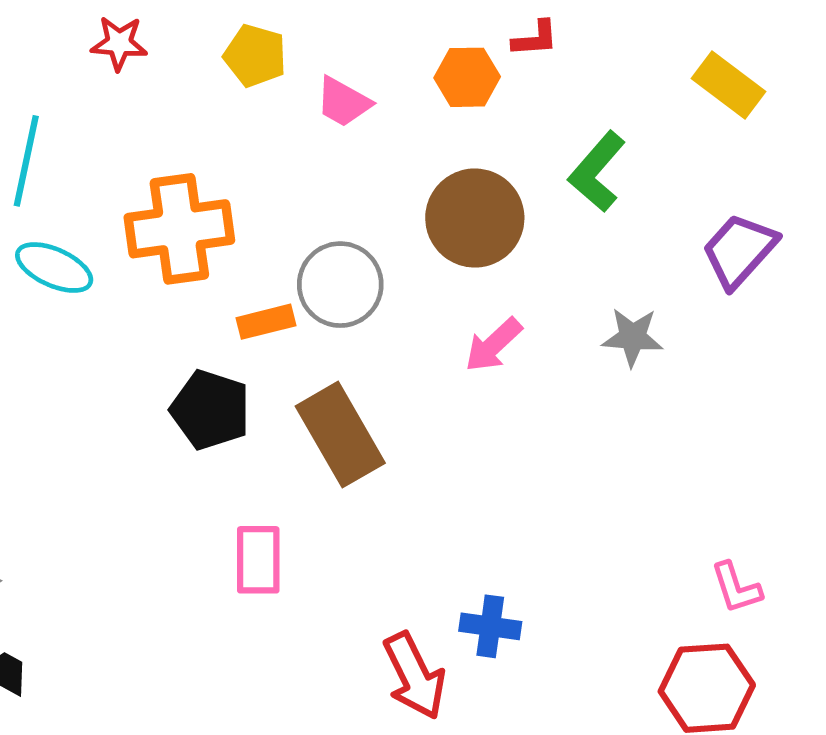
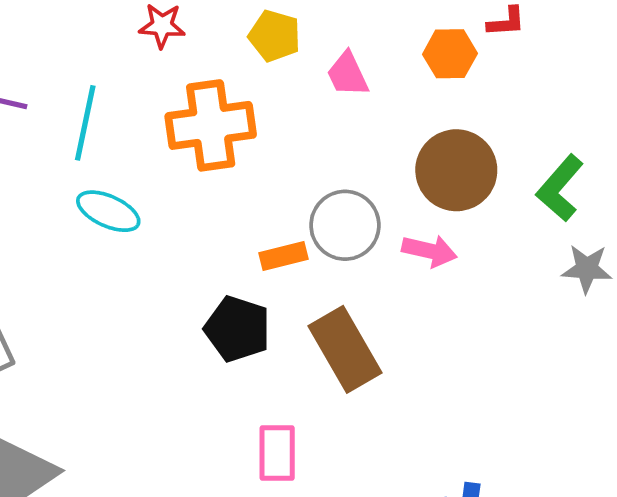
pink trapezoid: (343, 102) -> (348, 74), turned 36
green L-shape: (597, 172) -> (560, 188), moved
orange cross: (179, 229) -> (211, 125), moved
pink arrow: (493, 345) -> (429, 251), moved, turned -124

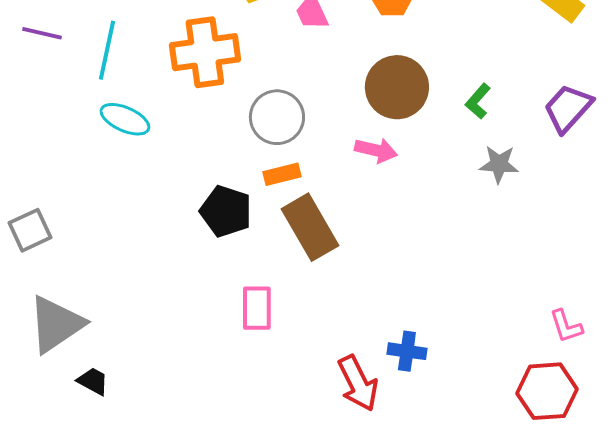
green L-shape: (560, 188) -> (478, 101), size x0.7
gray circle: (345, 225) -> (277, 117), moved
orange rectangle: (284, 256) -> (282, 174), moved

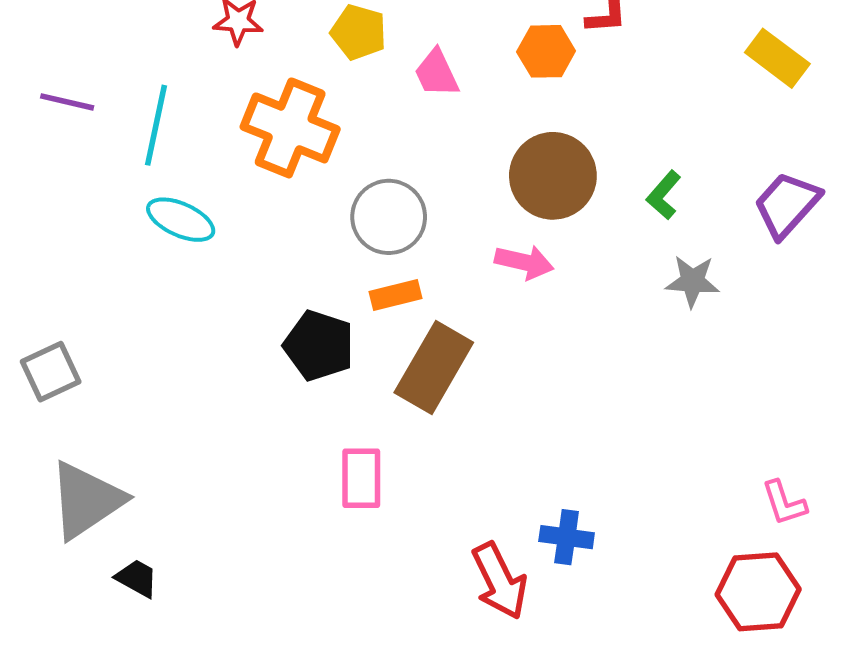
orange cross: (205, 52) -> (290, 128), turned 30
brown rectangle: (310, 227) -> (434, 367), turned 60

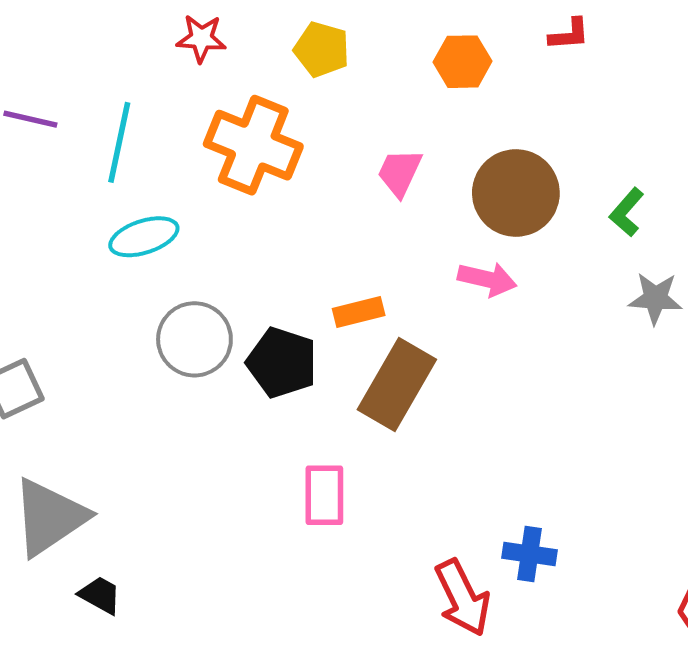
orange hexagon: (546, 51) -> (463, 62), moved
pink trapezoid: (437, 73) -> (400, 172), moved, turned 50
gray circle: (389, 217) -> (194, 339), moved
cyan ellipse: (181, 220) -> (144, 237), turned -42

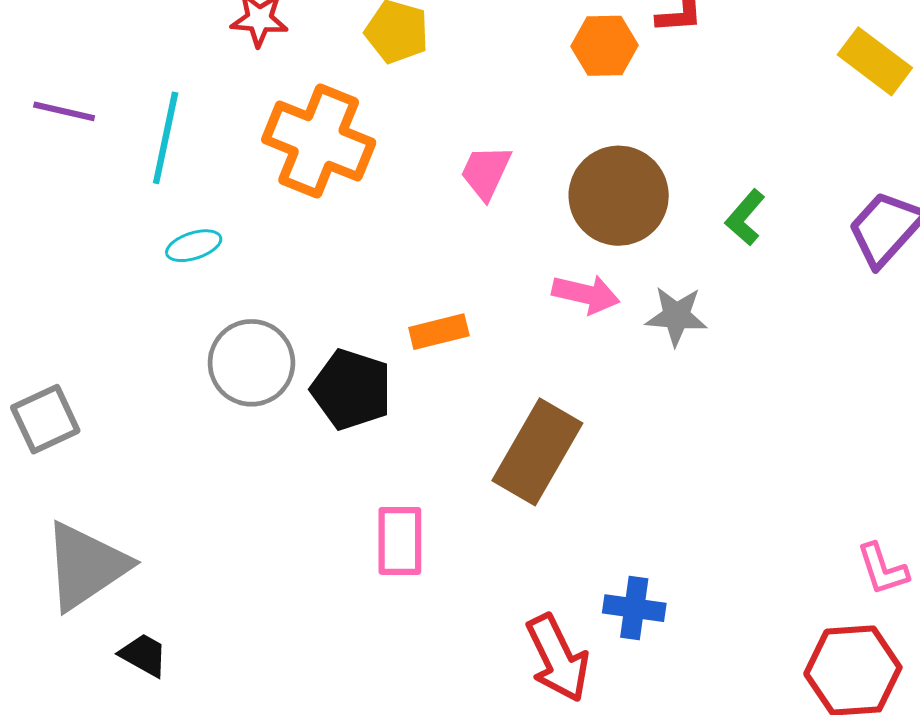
orange hexagon: (463, 62) -> (605, 46), moved
cyan ellipse: (144, 237) -> (194, 246), size x0.7
gray star: (655, 298) -> (676, 316), moved
brown rectangle: (397, 384) -> (537, 452), moved

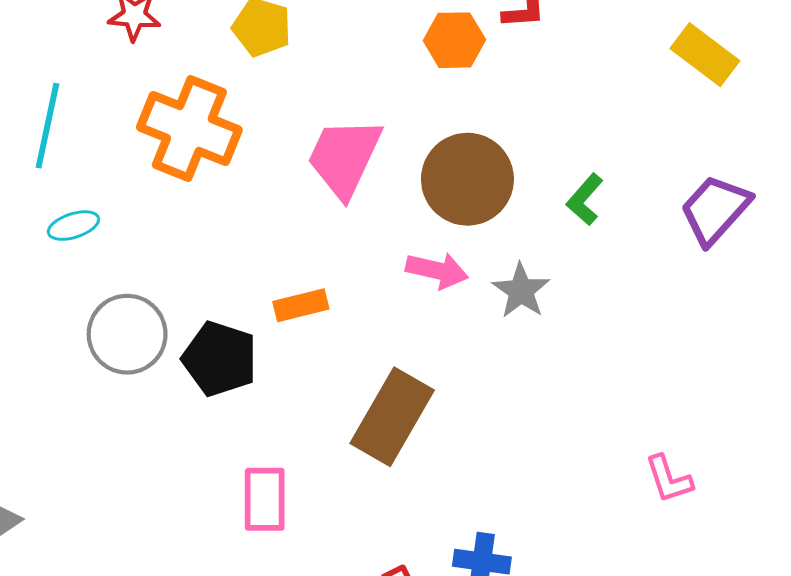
pink trapezoid: (486, 172) -> (344, 157), size x1.6
gray star: (676, 316) -> (521, 291), turned 30
pink L-shape: (883, 569) -> (669, 479), moved

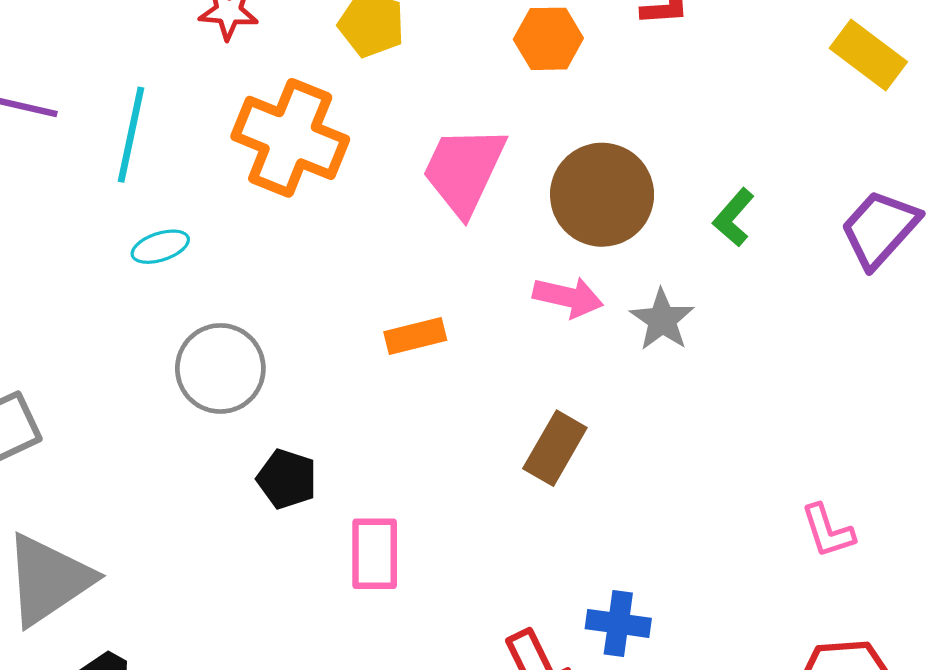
orange hexagon: (454, 40) -> (548, 39), moved
black pentagon: (220, 359) -> (287, 479), moved, size x0.7
brown rectangle: (392, 417) -> (555, 448), moved, size x0.7

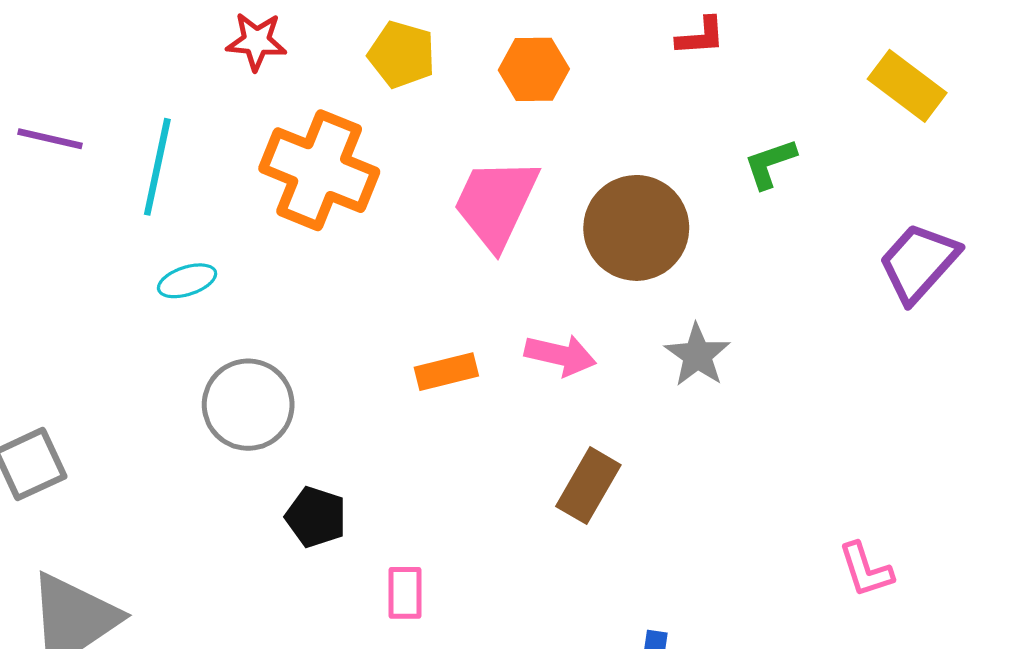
orange hexagon: (548, 39) -> (534, 69), moved
green L-shape: (734, 217) -> (770, 164), moved, turned 30
pink arrow: (568, 297) -> (560, 355), moved
pink rectangle: (375, 554) -> (405, 593), size x0.7

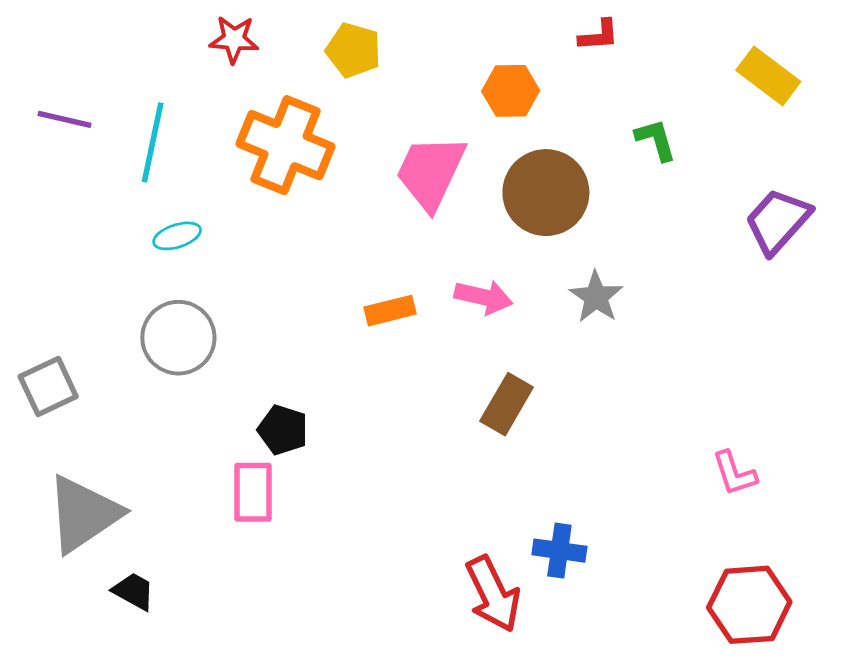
orange hexagon: (534, 69) -> (511, 91), moved
green L-shape: (770, 164) -> (656, 140), turned 93
gray circle: (248, 405) -> (178, 338), moved
pink rectangle: (405, 593) -> (253, 492), moved, size x1.4

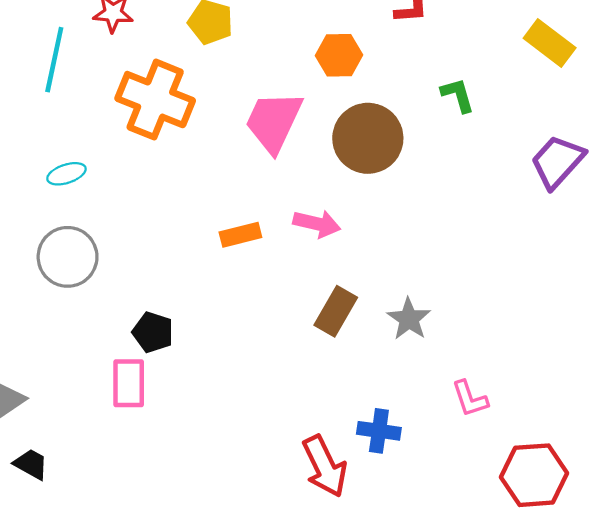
cyan line: (153, 142) -> (54, 60), moved
gray star: (596, 297) -> (409, 319), moved
pink L-shape: (734, 473) -> (470, 399), moved

